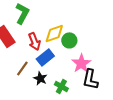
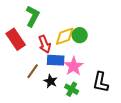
green circle: (69, 40) -> (80, 35), moved
blue rectangle: (45, 57) -> (56, 60), turned 42
pink star: (81, 63) -> (74, 66), moved

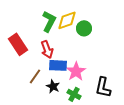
green L-shape: (33, 16) -> (49, 21), moved
green circle: (80, 35) -> (84, 28), moved
yellow diamond: (65, 36) -> (67, 20), moved

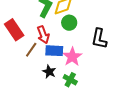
green circle: (84, 28) -> (69, 23), moved
brown line: (35, 76) -> (31, 50), moved
black L-shape: (103, 87) -> (99, 39), moved

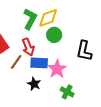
green cross: (70, 80) -> (67, 92), moved

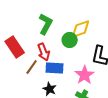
yellow diamond: (48, 18) -> (81, 29), moved
pink star: (57, 69) -> (85, 75), moved

